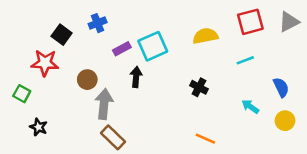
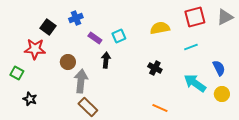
cyan square: (153, 46) -> (119, 36), size x0.6
purple rectangle: (122, 49) -> (95, 38), turned 64
cyan arrow: (250, 107) -> (195, 83), size x1.6

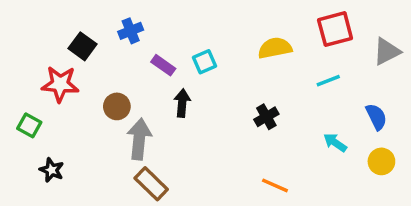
gray triangle: (225, 17) -> (387, 51), moved
black cross: (155, 68) -> (266, 117), turned 32
cyan arrow: (195, 83) -> (335, 143), size x0.6

